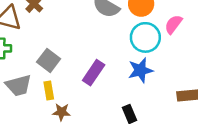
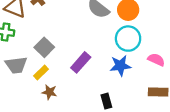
pink semicircle: (173, 24) -> (156, 60), moved, turned 70
yellow rectangle: (49, 90) -> (41, 73), turned 48

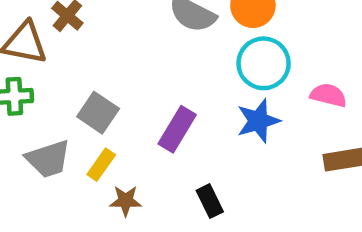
black rectangle: (106, 101) -> (210, 201), moved

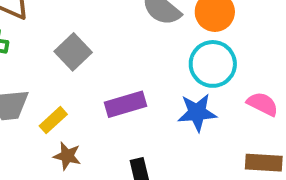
gray square: (98, 113) -> (73, 52), moved
purple rectangle: (177, 129) -> (126, 104), turned 30

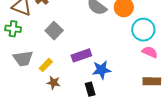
cyan circle: (213, 64) -> (143, 30), moved
blue star: (197, 113) -> (101, 70), moved

